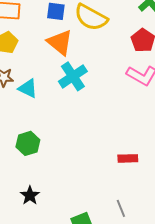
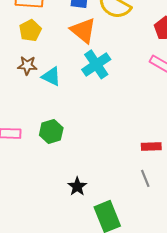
black star: (30, 195) -> (77, 186), moved
gray line: (121, 208) -> (145, 178), moved

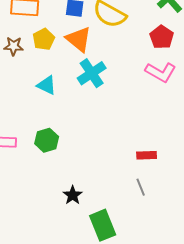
yellow pentagon: (30, 30) -> (44, 39), moved
brown star: (27, 65) -> (14, 46), moved

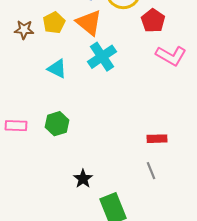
red pentagon: (162, 37) -> (153, 21), moved

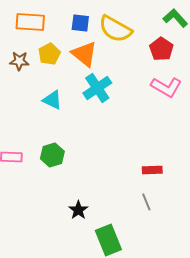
red pentagon: (153, 21) -> (161, 49), moved

